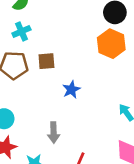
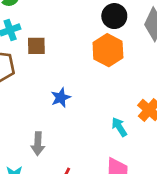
brown square: (46, 61) -> (36, 46), moved

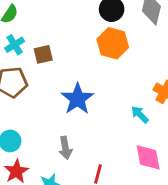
blue star: (61, 98) -> (77, 99), size x1.6

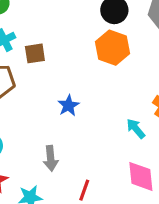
blue star: (77, 99) -> (69, 106), size x0.6

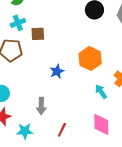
orange hexagon: (112, 48) -> (90, 58), moved

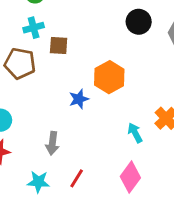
orange hexagon: (90, 58) -> (109, 77), moved
pink diamond: (101, 124) -> (130, 177), turned 30
cyan star: (25, 131) -> (38, 182), moved

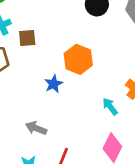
gray arrow: (52, 143) -> (36, 128), turned 114

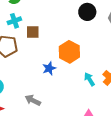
cyan arrow: (110, 106) -> (89, 79), moved

